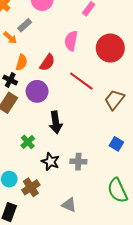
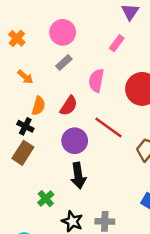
gray rectangle: (25, 25) -> (64, 62), moved
purple circle: (37, 91) -> (75, 141), moved

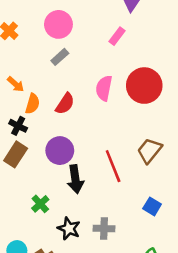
orange arrow: (25, 77) -> (16, 84), moved
pink semicircle: (96, 81) -> (104, 88), moved
red line: (108, 127) -> (113, 166), moved, turned 32
purple circle: (75, 141) -> (60, 151), moved

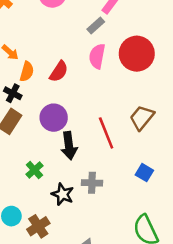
gray rectangle: (60, 57) -> (96, 25), moved
gray cross: (104, 229) -> (92, 183), moved

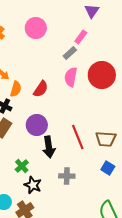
brown trapezoid: (142, 118) -> (106, 139), moved, turned -125
black star: (63, 194) -> (33, 185), moved

